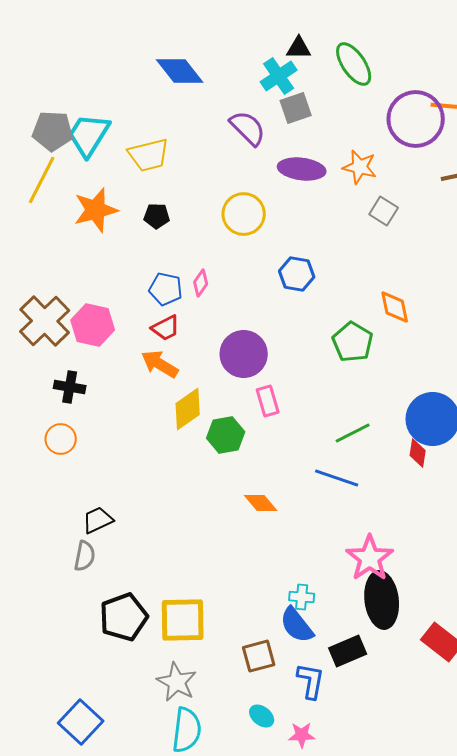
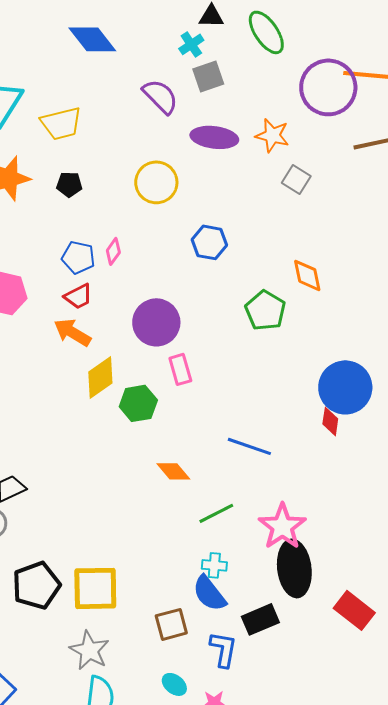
cyan cross: (279, 76) -> (191, 44), size x0.7
green line: (353, 433) -> (216, 513), moved

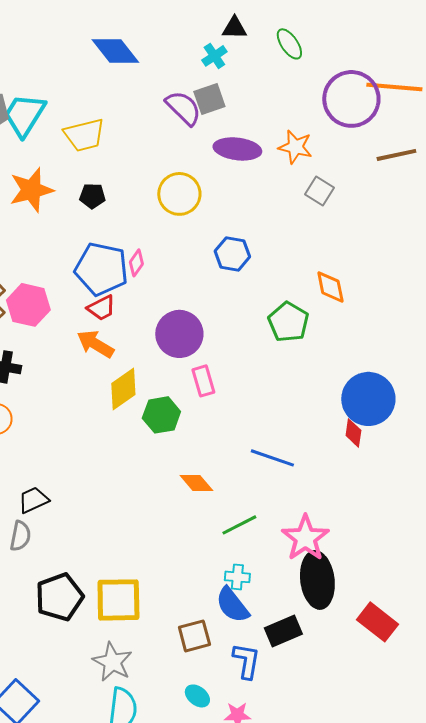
green ellipse: (266, 32) -> (289, 44), size x0.7
gray square: (208, 76) -> (209, 99), moved
blue pentagon: (78, 257) -> (101, 269), size x1.6

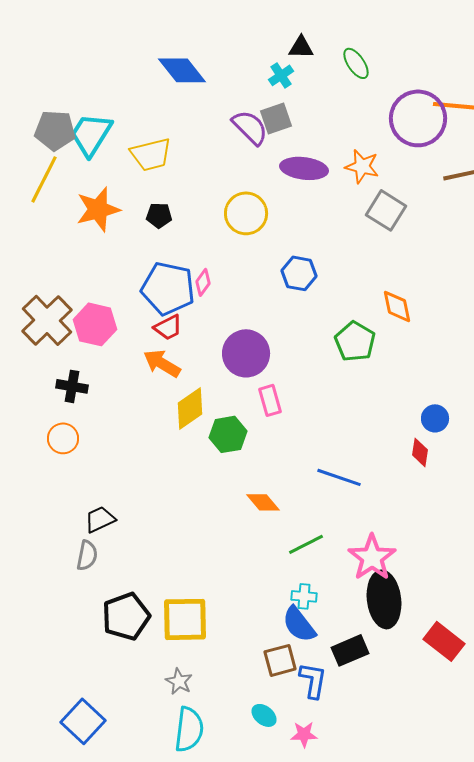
gray square: (319, 191) -> (386, 210), size x1.4
blue circle: (368, 399) -> (435, 418), size x0.5
brown square: (194, 636) -> (280, 660), moved
gray star: (112, 662) -> (179, 681), size x0.7

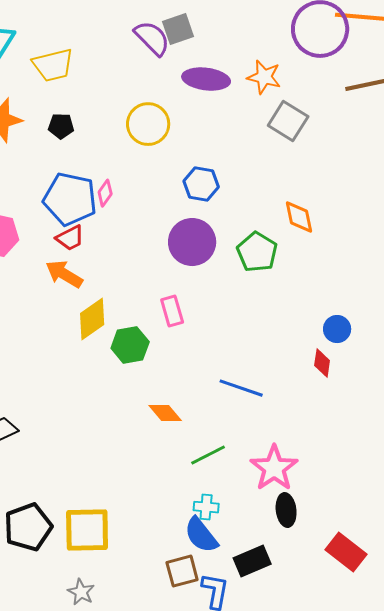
purple circle: (246, 353) -> (192, 242), moved
black ellipse: (384, 599) -> (286, 510), size x0.6

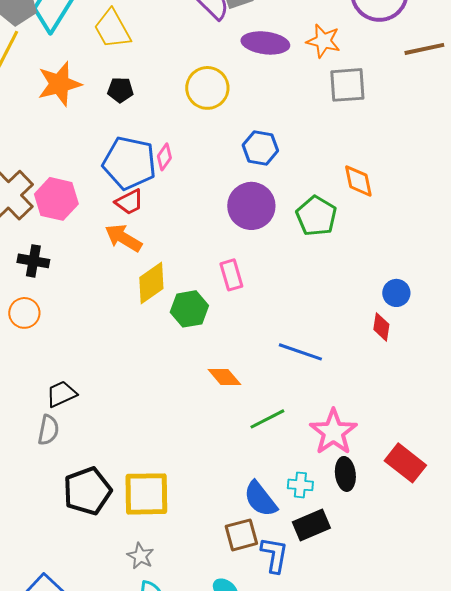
yellow trapezoid: (53, 65) -> (112, 29), turned 75
gray square: (288, 121) -> (347, 85), turned -36
cyan cross: (206, 507) -> (300, 485), moved
red rectangle: (346, 552) -> (405, 463), moved

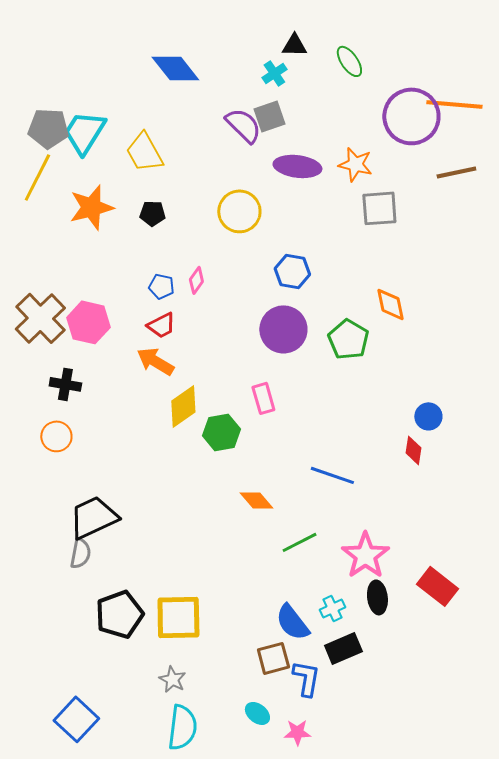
blue pentagon: (129, 163) -> (161, 286), size x0.5
black trapezoid: (61, 394) -> (93, 517), size x1.6
cyan cross: (300, 485) -> (332, 608), turned -30

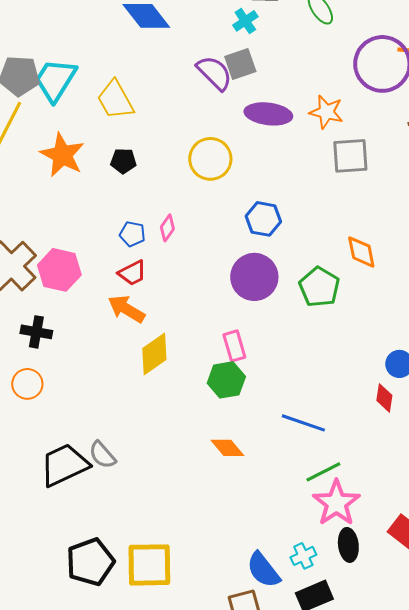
orange star: (91, 207) -> (62, 155), turned -30
green hexagon: (221, 432) -> (226, 380), moved
green line: (299, 542) -> (323, 472), moved
gray semicircle: (80, 553) -> (102, 455), moved, turned 128

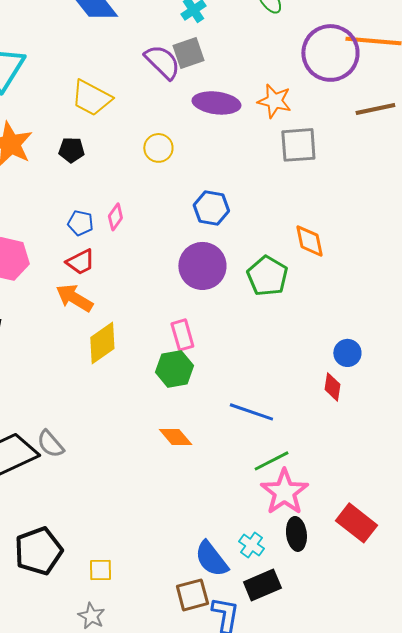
yellow trapezoid: (115, 100) -> (91, 98), moved, turned -33
yellow circle: (210, 159) -> (158, 148), size x0.7
cyan cross: (303, 556) -> (251, 545), turned -30
yellow square: (149, 565) -> (100, 570), moved, size x0.5

